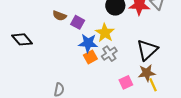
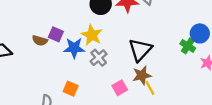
brown semicircle: (60, 16) -> (40, 41), moved
purple square: (78, 22) -> (56, 34), moved
orange square: (90, 57) -> (71, 89), moved, turned -32

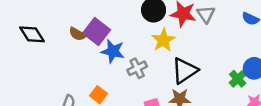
purple square: (56, 34) -> (97, 32), size x1.5
yellow star: (92, 35) -> (163, 40), moved

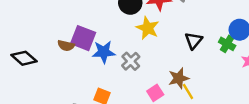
black triangle: (185, 71) -> (194, 40), moved, size x0.7

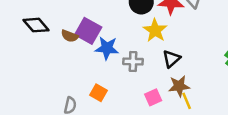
black triangle: (194, 40) -> (171, 59), moved
black diamond: (24, 58) -> (36, 25), moved
gray cross: (131, 61) -> (133, 62), turned 36

